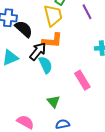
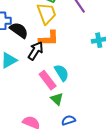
cyan semicircle: (46, 65) -> (62, 73), moved
pink rectangle: (82, 80) -> (48, 80), moved

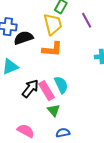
black semicircle: (19, 30) -> (24, 38), turned -60
black arrow: (36, 51) -> (30, 89), moved

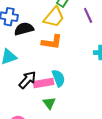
yellow trapezoid: (53, 24) -> (54, 17), turned 50
pink rectangle: (46, 91) -> (43, 83), turned -72

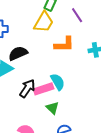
black semicircle: (24, 29) -> (18, 53), moved
orange L-shape: (52, 42) -> (64, 44), moved

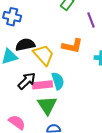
yellow trapezoid: (44, 22) -> (44, 55), moved, turned -85
green triangle: (52, 108) -> (47, 105), size x1.5

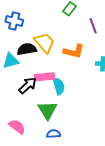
yellow trapezoid: (44, 55) -> (44, 43), moved
pink rectangle: (43, 85) -> (44, 77), moved

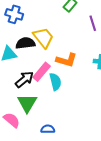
orange L-shape: (74, 51) -> (66, 60), moved
pink rectangle: (44, 77) -> (42, 72), turned -48
green triangle: (48, 110) -> (27, 103), moved

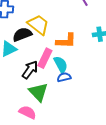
blue semicircle: (48, 129) -> (64, 77), moved

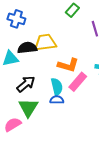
yellow trapezoid: (38, 25) -> (45, 42), turned -60
pink rectangle: (45, 58) -> (78, 82), moved
pink semicircle: (28, 112) -> (13, 124), turned -72

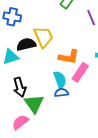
yellow trapezoid: (45, 42) -> (43, 37), turned 80
black arrow: (26, 84) -> (20, 87), moved, turned 120

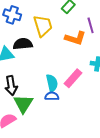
yellow trapezoid: (43, 37) -> (43, 26), moved
orange L-shape: (69, 57) -> (75, 38), moved

